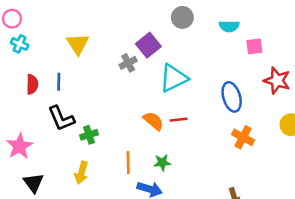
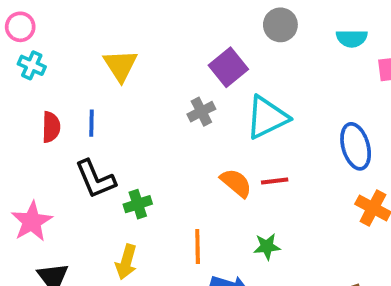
gray cross: (128, 63) -> (201, 112), moved
green star: (162, 163) -> (267, 247), moved

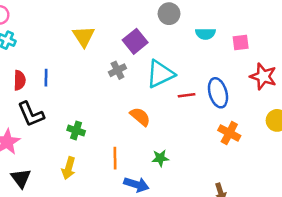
cyan semicircle: (352, 38) -> (205, 34), moved
yellow triangle: (120, 65) -> (84, 36), moved
black L-shape: (95, 179) -> (31, 114), moved
red line: (275, 181) -> (187, 95), moved
green cross: (138, 204) -> (76, 130), turned 36

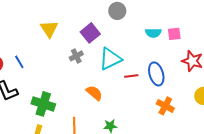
cyan semicircle: (205, 34) -> (153, 33), moved
blue line: (46, 78) -> (19, 62), turned -32
green cross: (76, 130) -> (43, 104), size x1.6

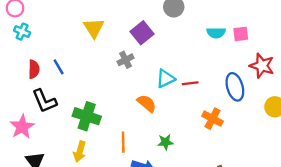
cyan triangle: (110, 59) -> (166, 79), moved, size x0.7
blue ellipse: (156, 74) -> (235, 87), moved
orange cross: (165, 106) -> (213, 119), moved

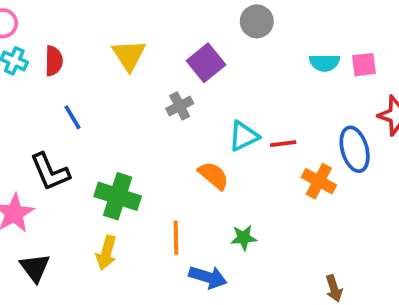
red semicircle: (34, 69) -> (54, 61), moved
orange cross: (213, 119) -> (319, 181), moved

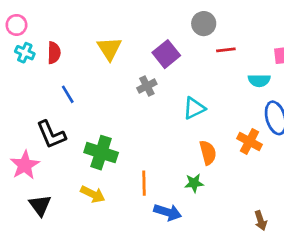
cyan semicircle: (324, 63) -> (259, 80), moved
red line: (283, 144) -> (226, 50), moved
orange semicircle: (214, 176) -> (208, 153), moved, turned 35
yellow arrow: (106, 253) -> (93, 194), turned -80

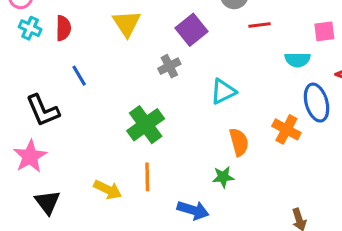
black L-shape: (51, 135) -> (43, 110), moved
green cross: (101, 153) -> (146, 125), moved, turned 36
orange line: (144, 183) -> (147, 177), moved

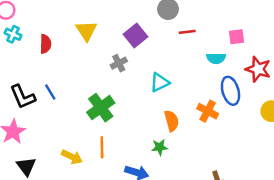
red semicircle: (63, 28) -> (45, 44), moved
blue line: (79, 76) -> (50, 92), moved

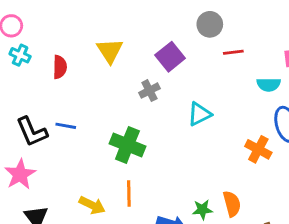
blue line: (50, 92) -> (66, 126), turned -49
green cross: (101, 108) -> (127, 145), turned -32
orange semicircle: (172, 121) -> (232, 204), moved
green star: (160, 147) -> (202, 210), moved

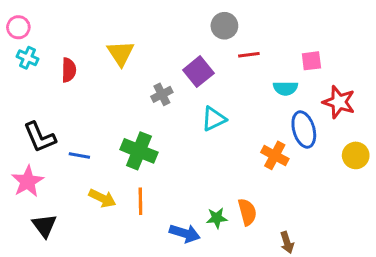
purple square: (170, 57) -> (198, 72), moved
blue line: (66, 126) -> (79, 155), moved
yellow arrow: (92, 205) -> (102, 198), moved

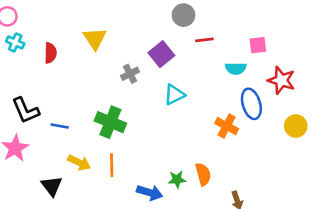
black triangle: (44, 226) -> (52, 186), moved

